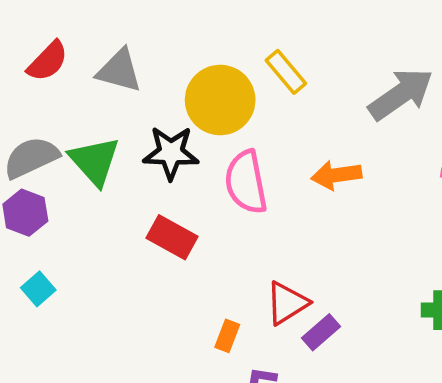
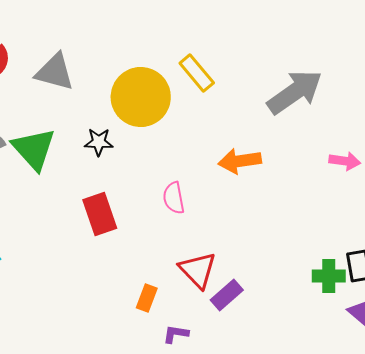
black star: (171, 153) -> (99, 142), size x0.6
pink semicircle: (246, 182) -> (174, 198), moved, size x0.6
red rectangle: (172, 237) -> (100, 214), turned 42
red triangle: (287, 303) -> (198, 270), turned -42

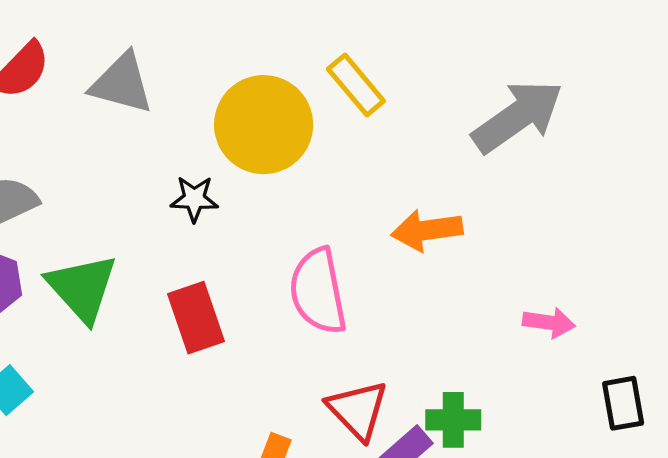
green triangle: (34, 149) -> (82, 288), moved
pink arrow: (345, 161) -> (549, 323), moved
pink semicircle: (174, 198) -> (318, 291), size x1.6
green cross: (329, 276) -> (453, 420), moved

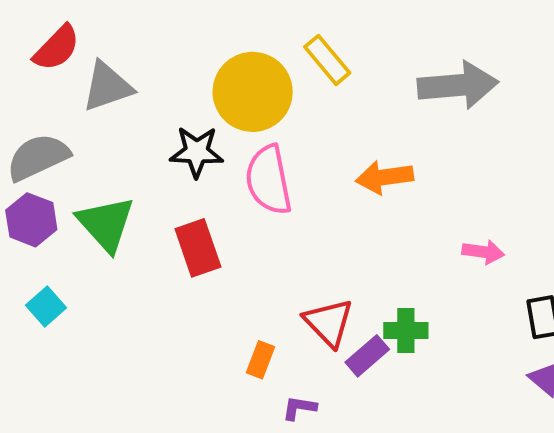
gray triangle: (122, 83) -> (107, 87), moved, turned -34
gray arrow: (518, 116) -> (458, 85), turned 30
black star: (194, 199) -> (197, 152), size x1.4
pink semicircle: (318, 291) -> (269, 180), moved

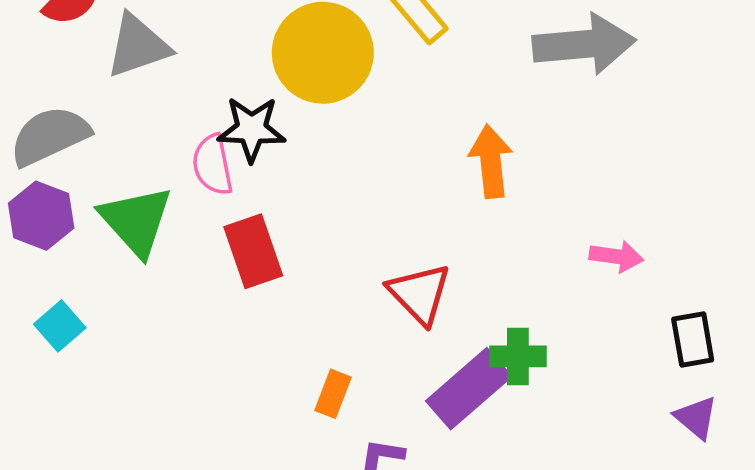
orange arrow: (385, 177) -> (491, 161), turned 92
pink semicircle: (269, 180) -> (213, 165), moved, size x0.7
red triangle: (329, 323) -> (420, 294), moved
purple rectangle: (367, 356) -> (469, 389), size x1.5

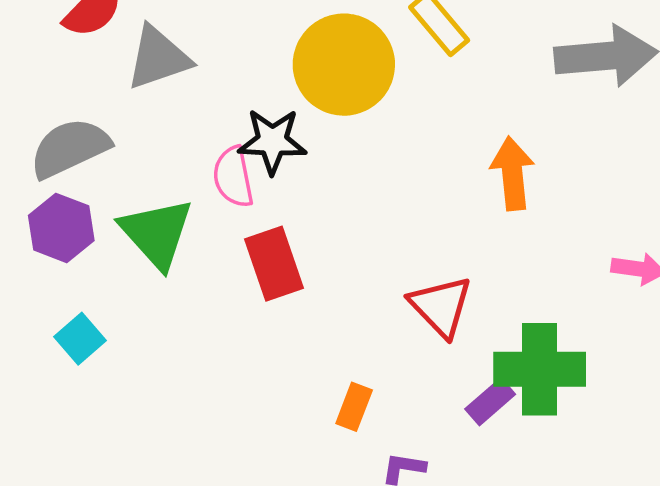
green cross: (518, 356) -> (540, 369), size x1.6
purple rectangle: (469, 389) -> (490, 402), size x0.6

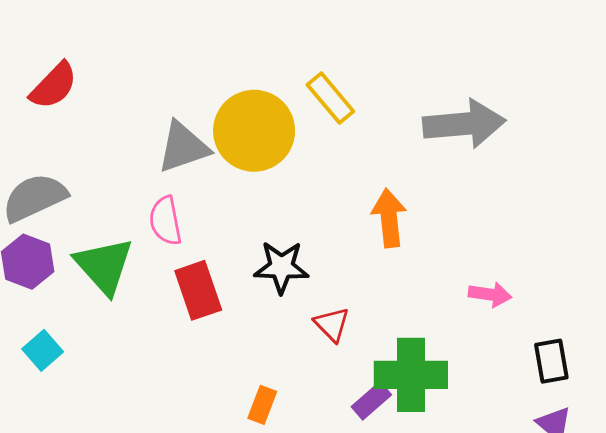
gray triangle: (158, 58) -> (183, 147), moved
black star: (272, 141) -> (281, 267), moved
red triangle: (441, 306) -> (332, 324), size x0.7

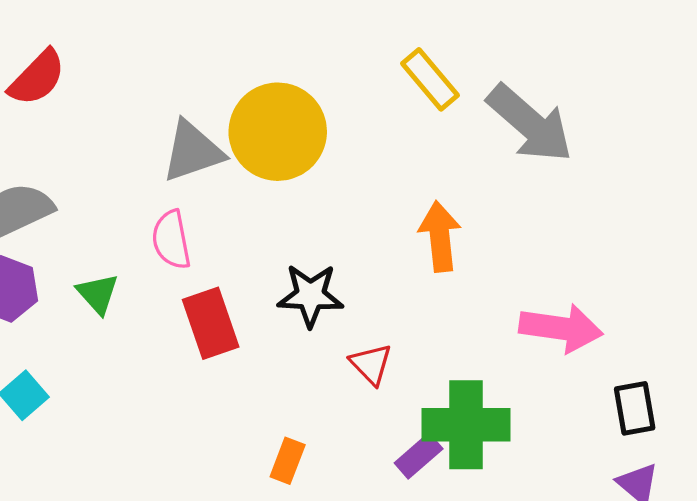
yellow rectangle: (330, 98) -> (430, 79), moved
gray arrow: (464, 124) -> (530, 124), turned 46
green triangle: (104, 266) -> (98, 294), size x0.6
pink arrow: (490, 294) -> (561, 328), size x1.6

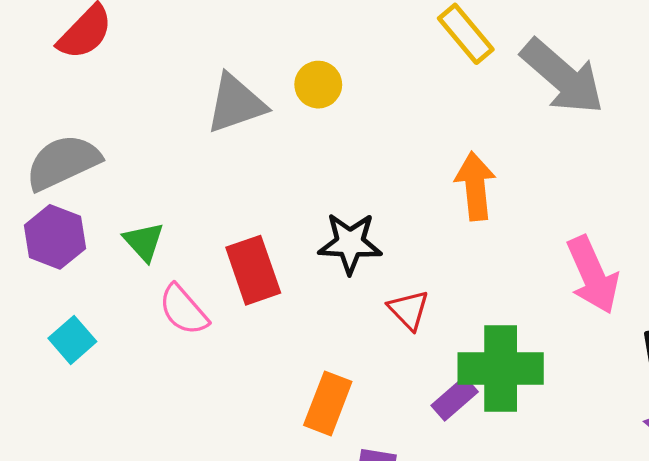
yellow circle: (278, 132) -> (318, 85), size x0.5
pink semicircle: (171, 240) -> (183, 310), moved, turned -30
pink arrow: (561, 328) -> (593, 275), turned 58
orange rectangle: (288, 461) -> (328, 403), size x1.4

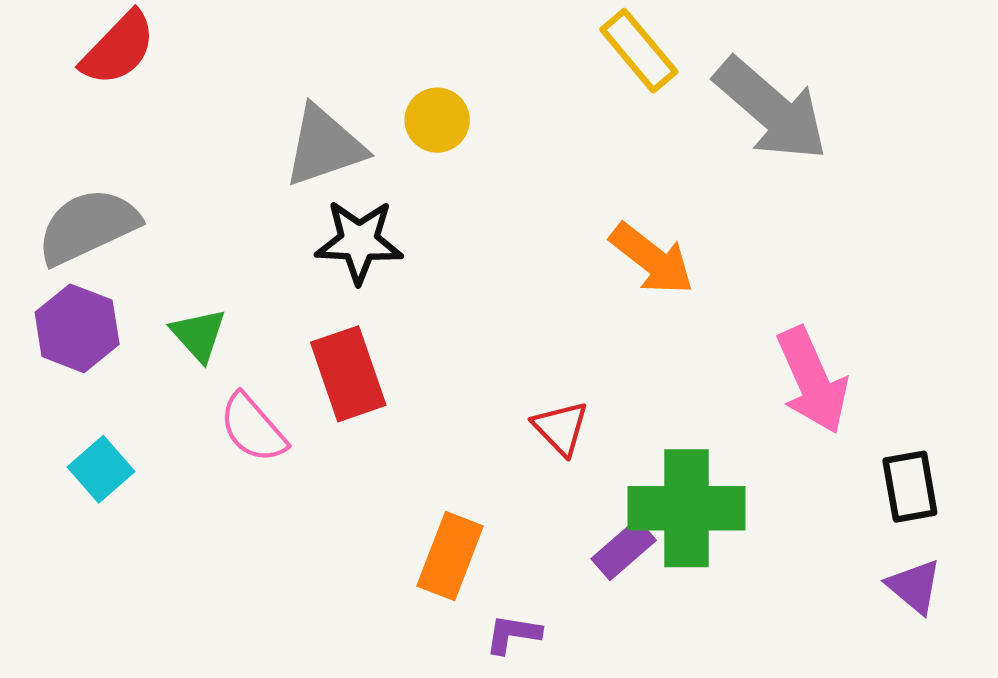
orange arrow: (475, 186) -> (652, 259), turned 134
black star: (350, 243) -> (359, 242), moved

